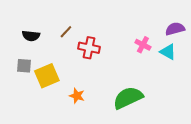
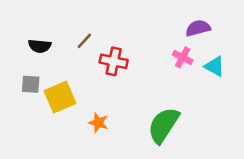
purple semicircle: (175, 29) -> (198, 28), moved
green semicircle: (128, 98) -> (163, 125), turned -32

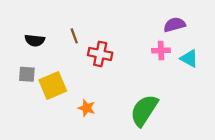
brown line: (84, 41) -> (74, 36), turned -63
pink cross: (183, 57) -> (161, 51), turned -30

